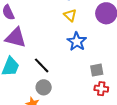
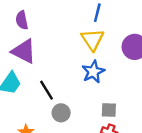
yellow triangle: (70, 15) -> (93, 40), size x1.5
gray circle: (44, 87) -> (61, 113), moved

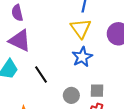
gray circle: (61, 113) -> (71, 95), moved

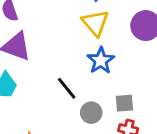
black line: (41, 75) -> (67, 88), moved

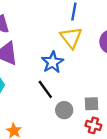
blue star: (101, 61) -> (53, 62), moved

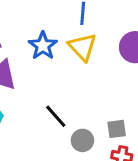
blue star: (53, 62) -> (43, 46), moved

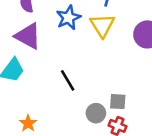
gray circle: (82, 140) -> (96, 113), moved

